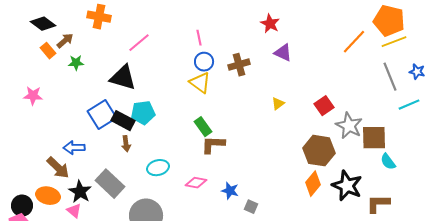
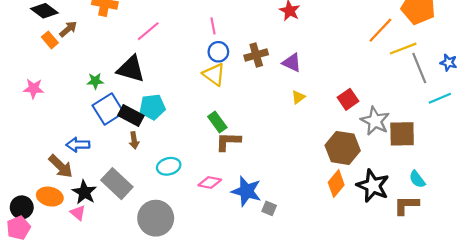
yellow line: (394, 42) -> (403, 49), moved
purple triangle: (283, 53) -> (292, 63), moved
green star: (76, 63) -> (95, 81), moved
cyan semicircle: (388, 162) -> (417, 179), moved
blue star: (230, 191) -> (246, 191), size x1.6

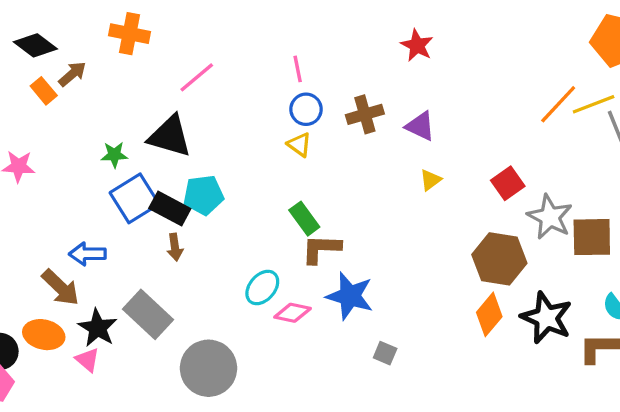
orange line: (380, 30) -> (558, 104), moved
yellow triangle: (214, 74) -> (299, 145), size x0.7
cyan ellipse: (169, 166) -> (262, 288), moved, turned -35
blue star: (246, 191) -> (350, 296), moved

